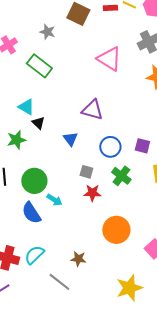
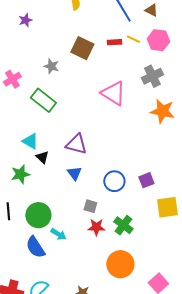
purple triangle: (92, 110) -> (76, 144), moved
purple square: (142, 146) -> (146, 180), turned -35
green cross: (121, 176) -> (123, 225), moved

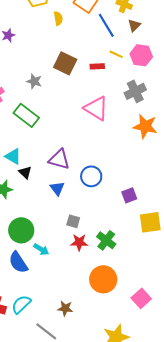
brown triangle: (151, 10) -> (134, 25), turned 48
red rectangle: (114, 42) -> (97, 66), moved
blue circle: (114, 181) -> (91, 176), moved

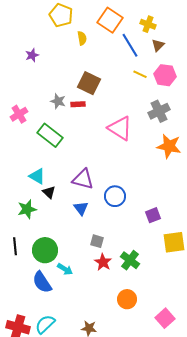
red rectangle: (97, 66) -> (78, 104), moved
red star: (79, 242) -> (103, 262), turned 30
orange circle: (103, 279) -> (127, 299), size x0.7

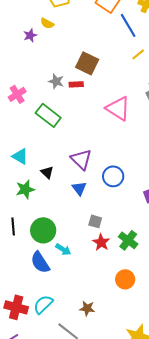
yellow semicircle: (82, 38) -> (47, 23), moved, turned 128
yellow line: (140, 74) -> (138, 54), turned -64
cyan triangle: (37, 176) -> (20, 156), moved
purple triangle: (83, 179) -> (81, 159), turned 30

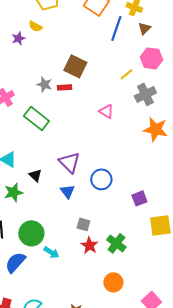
blue line: (128, 25) -> (116, 28), turned 50
yellow line: (138, 54) -> (126, 74), moved
pink triangle: (118, 108) -> (106, 111), size x0.6
blue semicircle: (40, 262) -> (15, 262), moved, turned 75

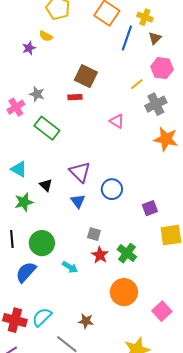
gray star: (44, 84) -> (37, 94), moved
cyan arrow: (51, 252) -> (70, 267), moved
orange circle: (113, 282) -> (124, 292), size x1.4

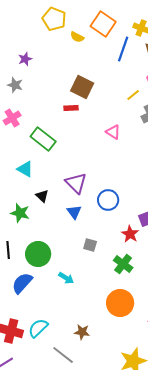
yellow semicircle: (46, 36) -> (77, 37), moved
gray star: (37, 94) -> (15, 85), moved
cyan triangle: (19, 169) -> (25, 169), moved
green star: (24, 202) -> (20, 213), turned 30
red star: (100, 255) -> (130, 234), moved

